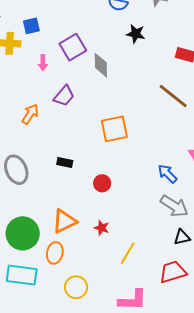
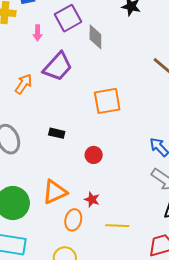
purple trapezoid: (64, 96) -> (58, 67), size x1.4
orange ellipse: (55, 253) -> (73, 220), moved
yellow line: (128, 253) -> (117, 226), turned 60

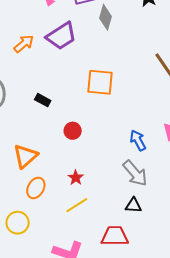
orange triangle: (55, 192) -> (25, 156), turned -32
red star: (92, 199) -> (76, 178), moved
yellow line: (117, 226) -> (77, 205), turned -50

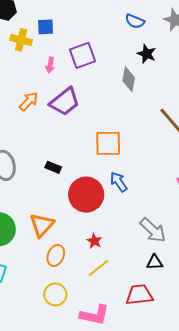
gray diamond: (105, 17) -> (129, 79), moved
orange arrow: (24, 44) -> (29, 101), moved
red circle: (73, 131) -> (86, 195), size x2.0
blue arrow: (138, 140) -> (119, 182), moved
yellow circle: (18, 223) -> (55, 294), moved

